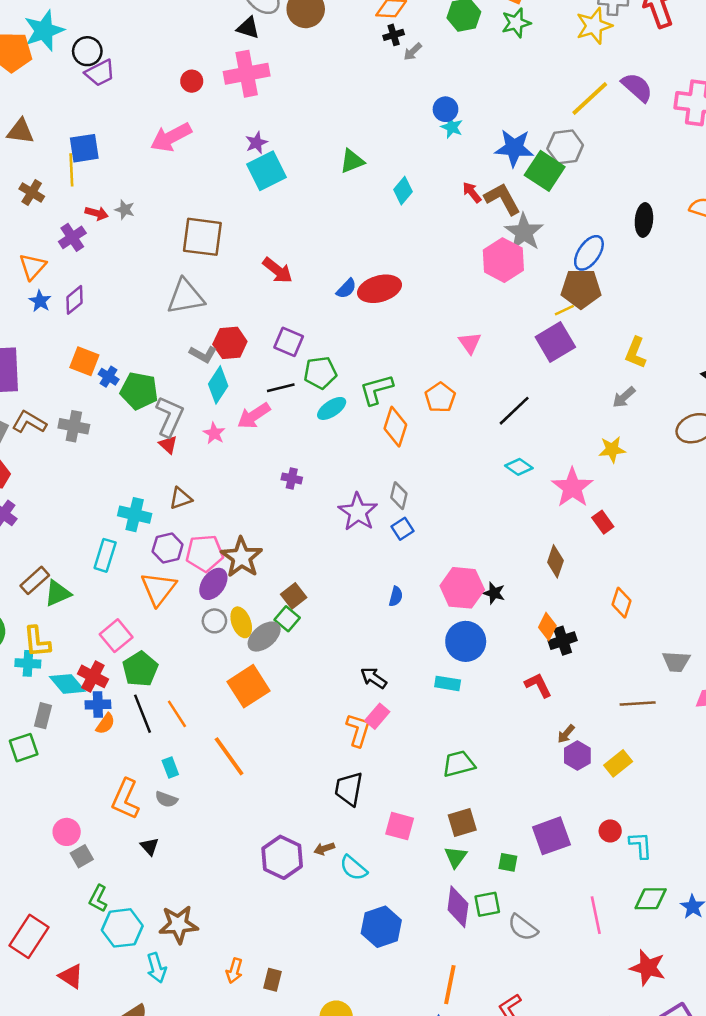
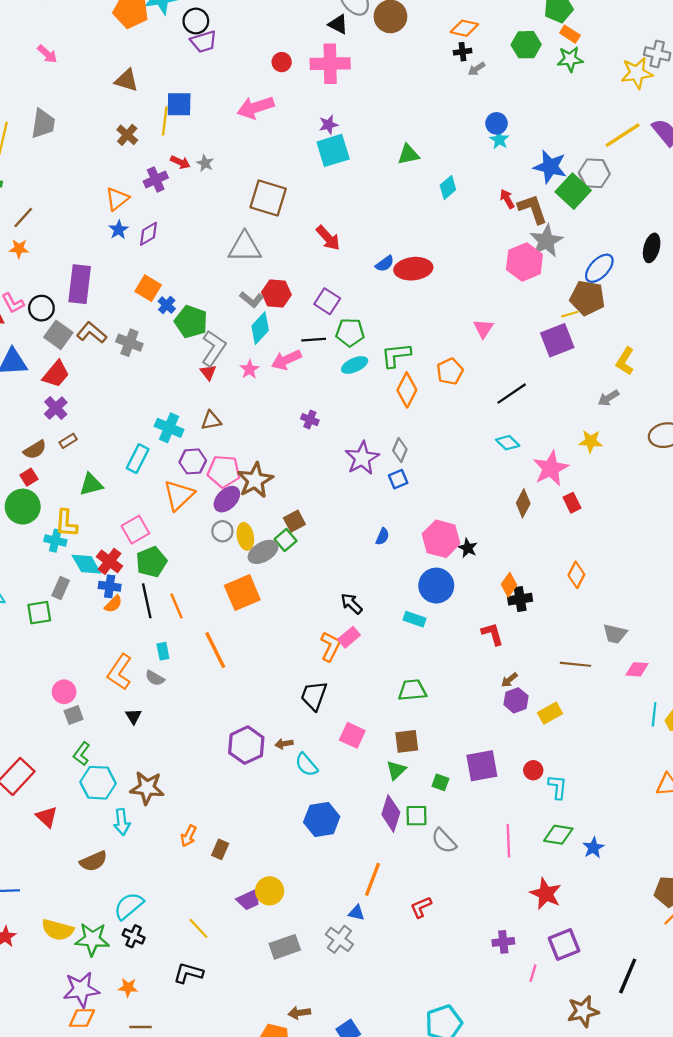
brown diamond: (555, 561) -> (523, 503), moved
brown rectangle: (35, 580) -> (68, 441), moved, size x0.7

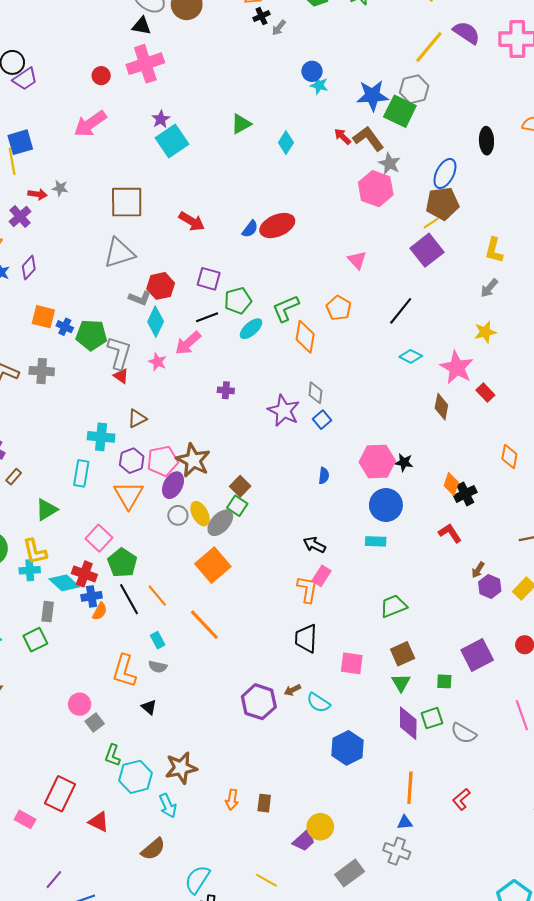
gray star: (546, 241) -> (390, 164), size x0.7

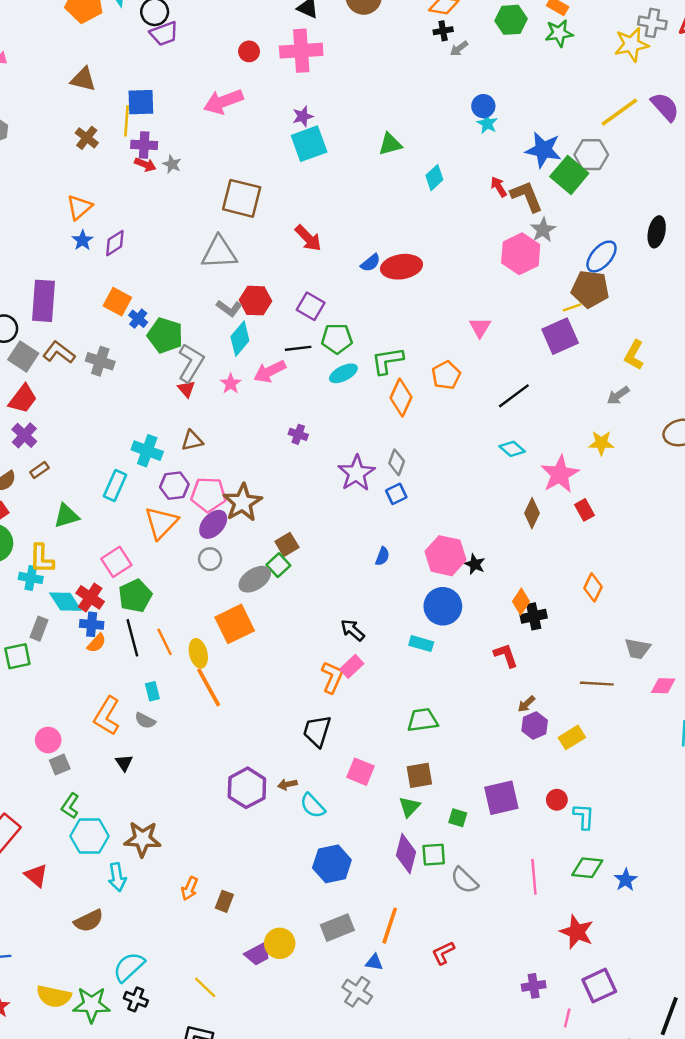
purple cross: (20, 217) -> (144, 145), moved, turned 30
yellow ellipse: (200, 514) -> (198, 653), moved
gray rectangle: (350, 873) -> (337, 928), moved

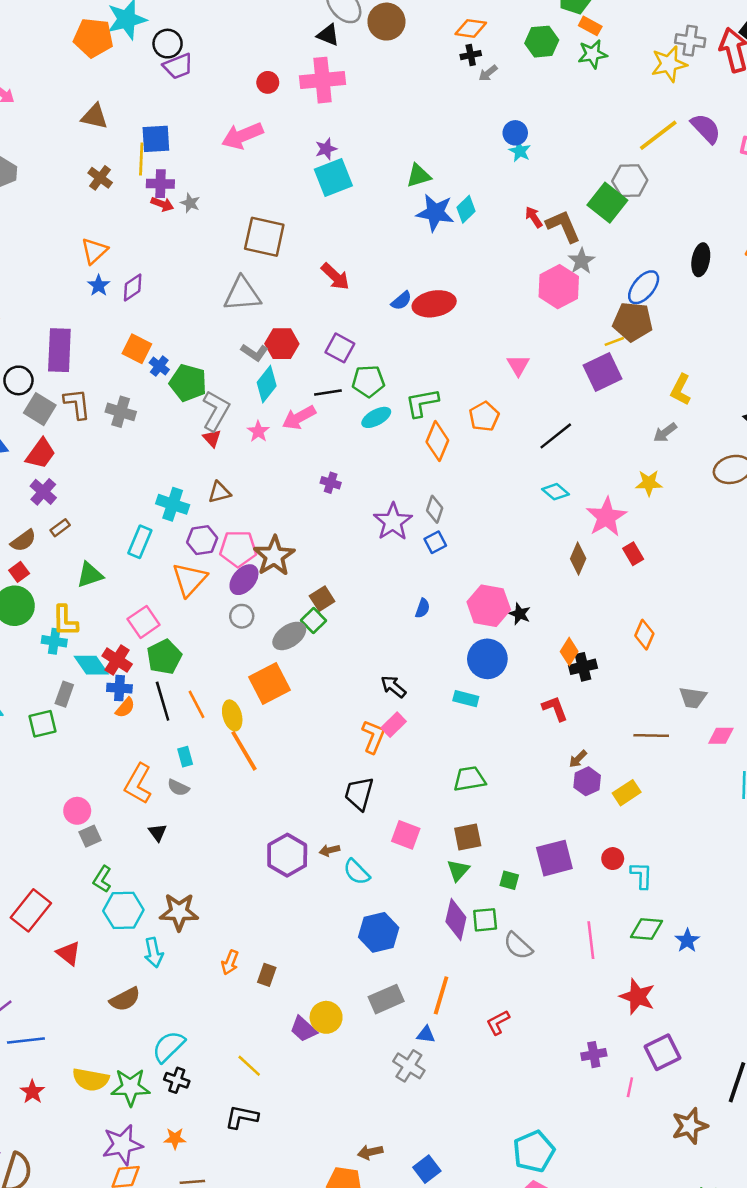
blue star: (543, 150) -> (435, 213), moved
brown L-shape: (59, 352) -> (77, 404), turned 48
purple trapezoid: (258, 954) -> (303, 1029), turned 72

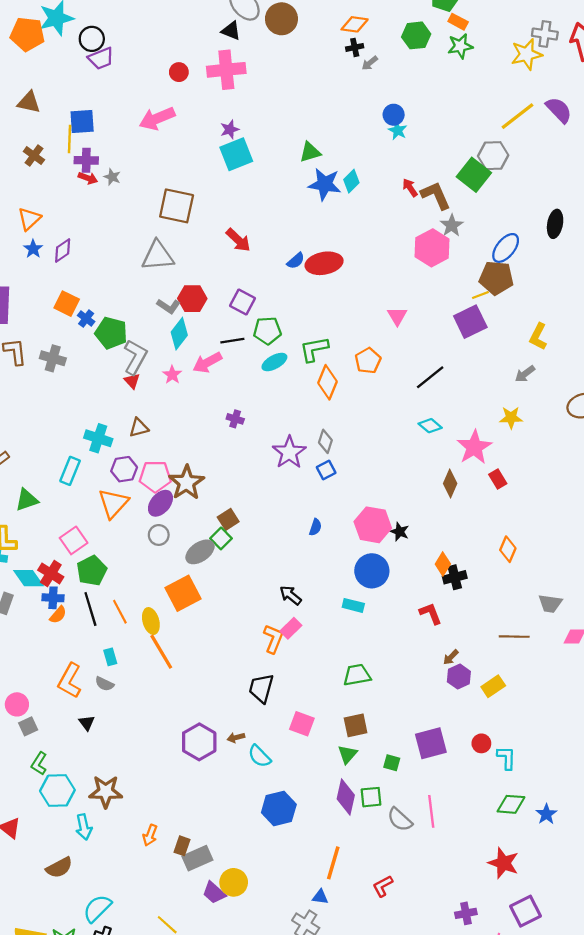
pink line: (591, 940) -> (431, 811), moved
gray rectangle: (386, 999) -> (197, 858), moved

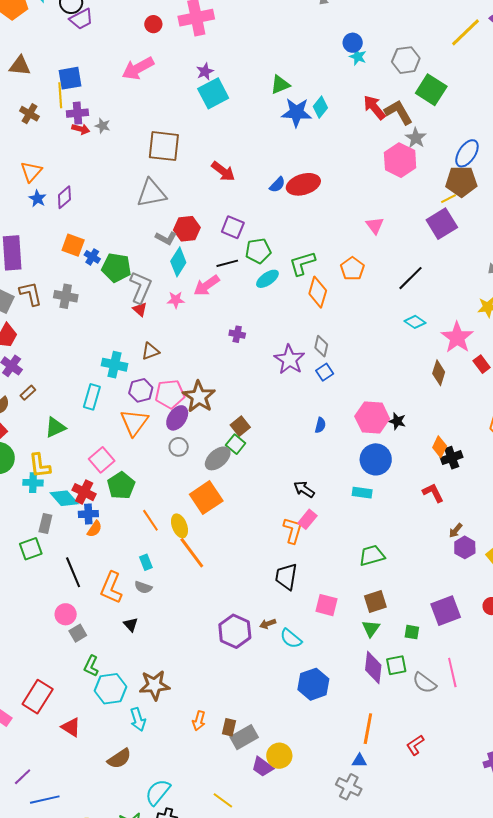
gray hexagon: (493, 156) -> (406, 60), moved
red arrow: (410, 188) -> (374, 107), size x1.5
pink star: (172, 375) -> (176, 300), turned -30
black line: (90, 609) -> (73, 572), moved

